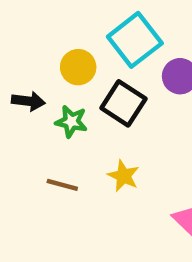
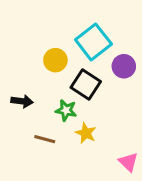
black arrow: (28, 101) -> (22, 101), moved
green star: (71, 121) -> (66, 110), moved

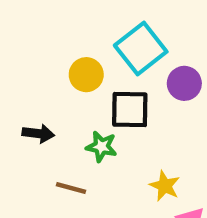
black square: (86, 84) -> (130, 110), turned -32
yellow star: (86, 133) -> (165, 186), moved

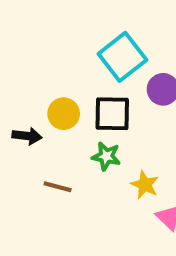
yellow circle: (86, 75) -> (64, 114), moved
green star: (101, 147) -> (106, 156), moved

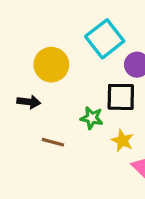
yellow circle: (64, 114) -> (51, 65), moved, size x1.4
black square: (112, 114) -> (121, 97), moved

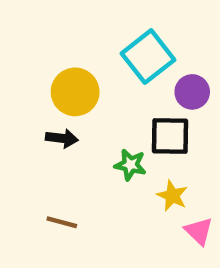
black arrow: (29, 102) -> (62, 138), moved
brown line: (53, 142) -> (62, 222), moved

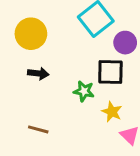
yellow circle: (75, 92) -> (31, 34), moved

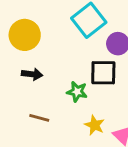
yellow star: (112, 112) -> (95, 125), moved
brown line: (38, 129) -> (39, 118), moved

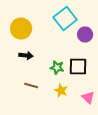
black square: (103, 73) -> (78, 66), moved
yellow star: (95, 125) -> (61, 90), moved

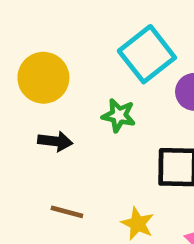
green star: (57, 68) -> (119, 115), moved

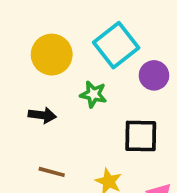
yellow circle: (43, 78) -> (52, 55), moved

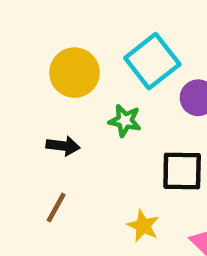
brown line: (52, 172) -> (56, 208), moved, turned -76

